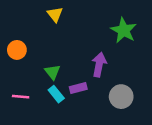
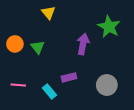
purple arrow: (99, 65) -> (83, 44), moved
green triangle: (52, 72) -> (38, 47), moved
cyan rectangle: (56, 94) -> (50, 91), moved

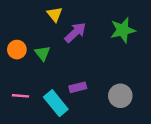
green star: (109, 27) -> (123, 30), turned 30
purple arrow: (83, 44) -> (75, 33), moved, turned 36
cyan rectangle: (50, 91) -> (56, 103), size x1.5

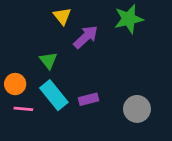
green star: (123, 30) -> (129, 19), moved
orange circle: (17, 50) -> (15, 84), moved
cyan rectangle: (56, 103) -> (54, 95), moved

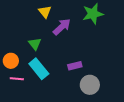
purple rectangle: (89, 99) -> (75, 66), moved
gray circle: (137, 109) -> (90, 85), moved

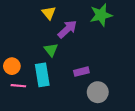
green triangle: (35, 44) -> (51, 50), moved
cyan rectangle: (39, 69) -> (42, 75), turned 30

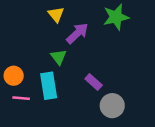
purple rectangle: (81, 72) -> (94, 82), turned 56

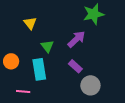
yellow triangle: (56, 15) -> (30, 23), moved
purple arrow: (77, 33) -> (76, 39), moved
pink line: (21, 98) -> (23, 91), moved

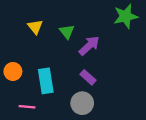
green star: (93, 14) -> (126, 16), moved
green triangle: (47, 46) -> (67, 32), moved
gray circle: (90, 85) -> (82, 103), moved

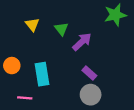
purple rectangle: (88, 77) -> (89, 73), moved
gray circle: (82, 103) -> (91, 95), moved

